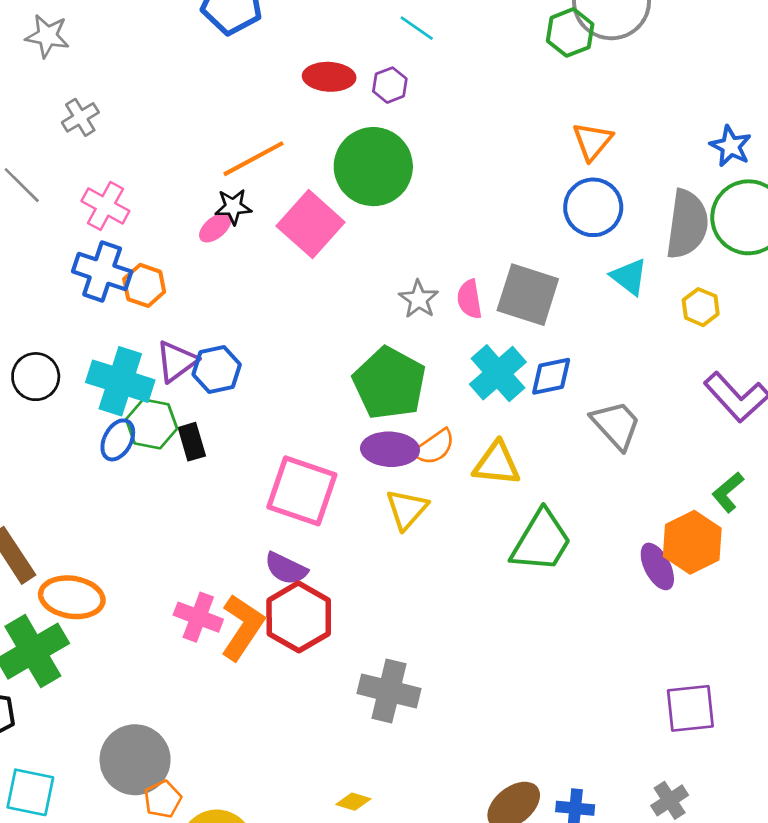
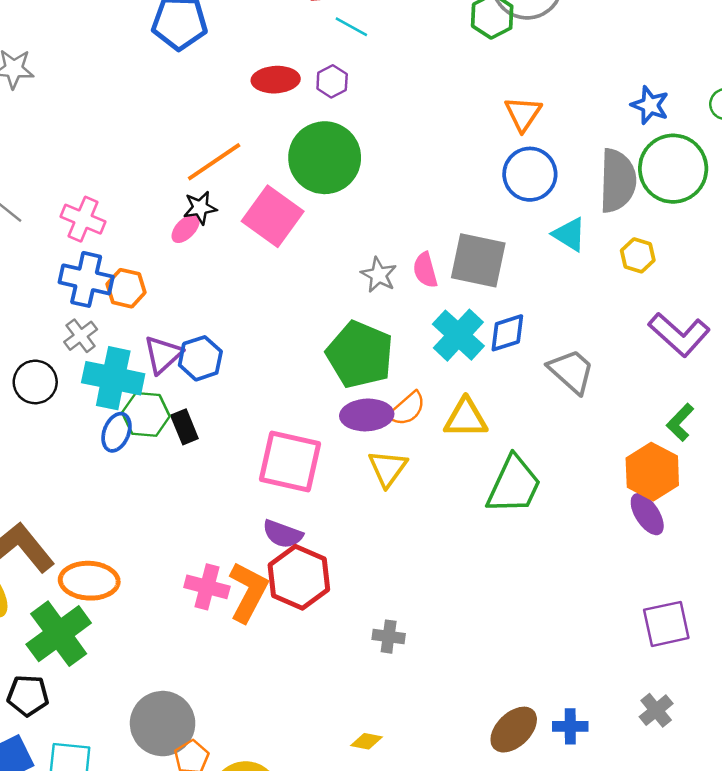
gray cross: (80, 117) -> (81, 336), moved
purple ellipse: (657, 566) -> (647, 514), moved
gray cross: (389, 691) -> (389, 637), size x0.6

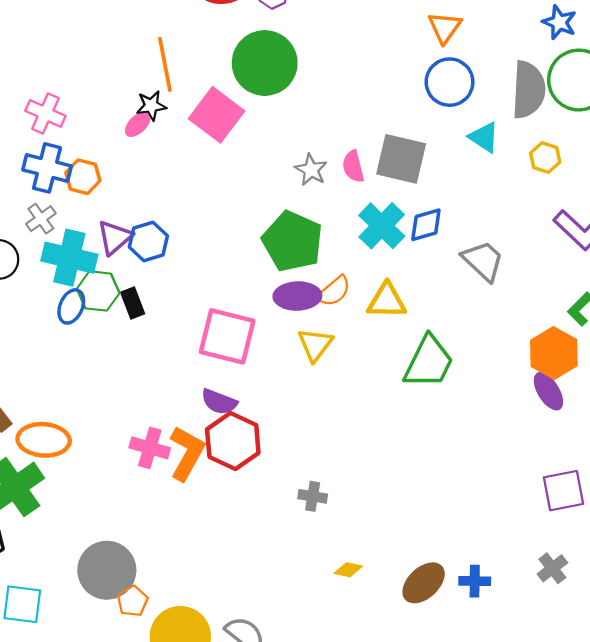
orange line: (214, 162) -> (165, 64), turned -68
yellow diamond: (367, 741) -> (348, 570), moved

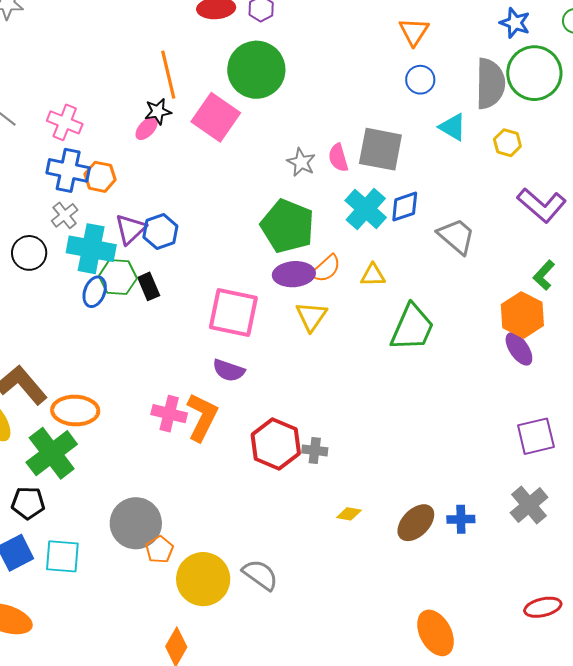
blue circle: (450, 82) -> (420, 80), size x0.7
yellow triangle: (387, 301) -> (373, 275), size x0.7
red hexagon: (233, 441) -> (276, 444), moved
gray cross: (552, 568) -> (529, 505), size x1.4

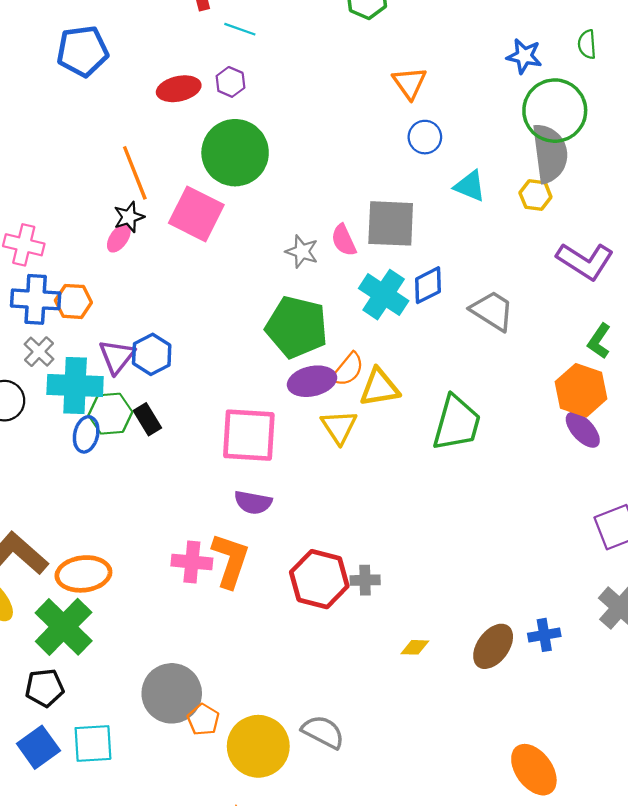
gray semicircle: (490, 84) -> (550, 153), moved
yellow triangle: (373, 275) -> (379, 388), moved, size x1.4

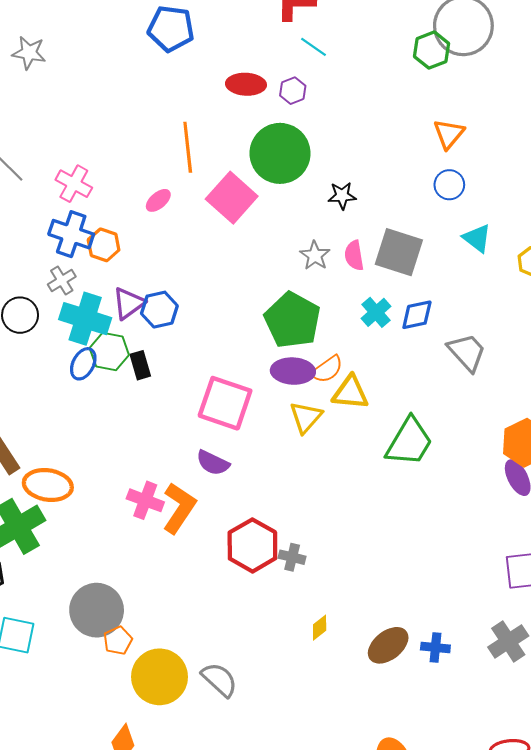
black star: (129, 217) -> (342, 196), moved
cyan cross: (384, 295) -> (376, 312), size x0.7
yellow diamond: (415, 647) -> (320, 628), turned -55

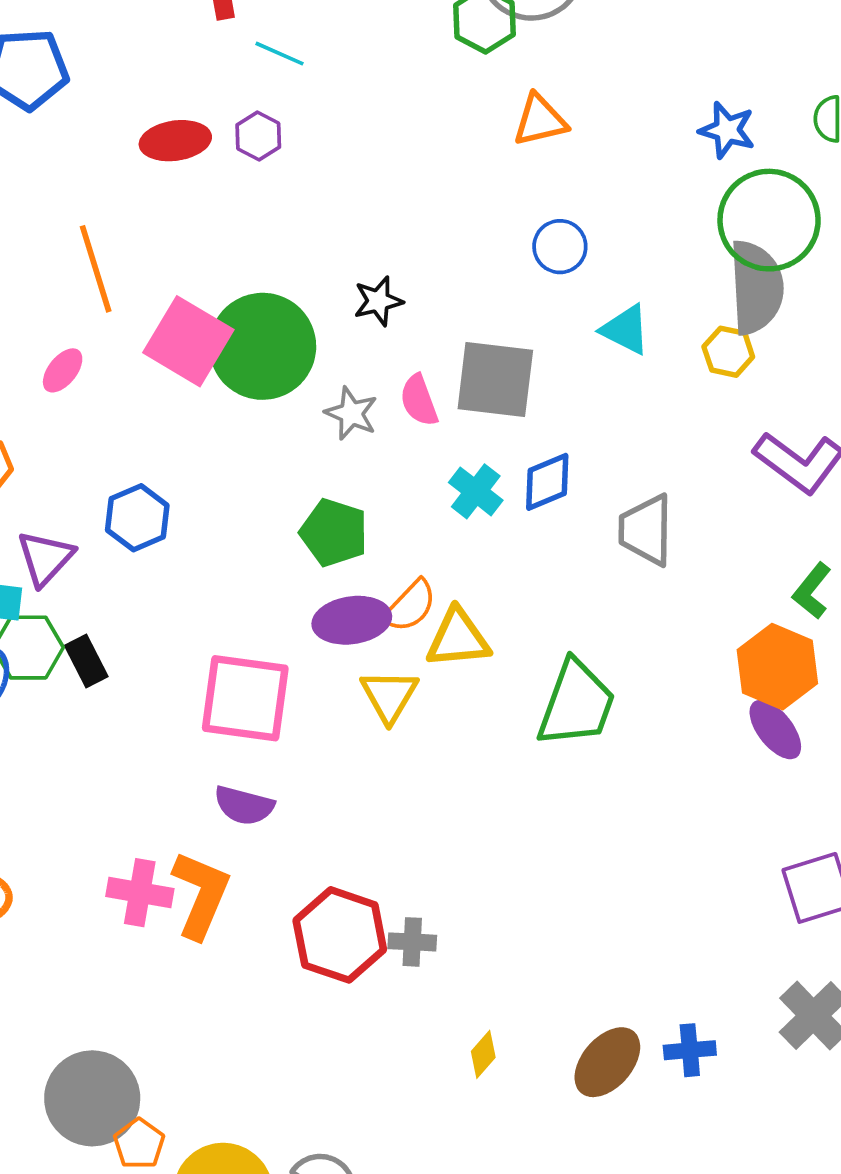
orange triangle: (449, 134) -> (540, 120), moved, turned 48
green circle: (280, 153) -> (263, 346), moved
blue hexagon: (159, 310) -> (137, 518), moved
green pentagon: (292, 320) -> (334, 533), size x0.7
gray trapezoid: (467, 352) -> (646, 530), turned -126

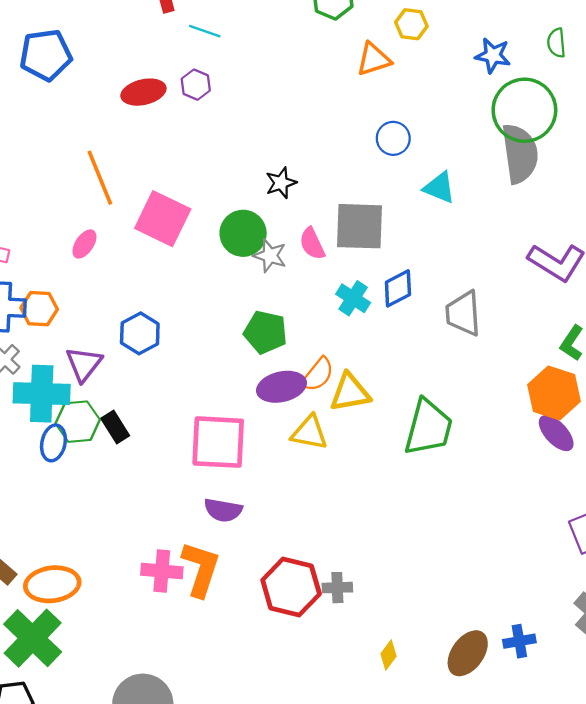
green circle: (263, 346) -> (243, 233), moved, size x0.7
yellow hexagon: (728, 352) -> (411, 24), moved
yellow triangle: (389, 696) -> (309, 433), turned -45

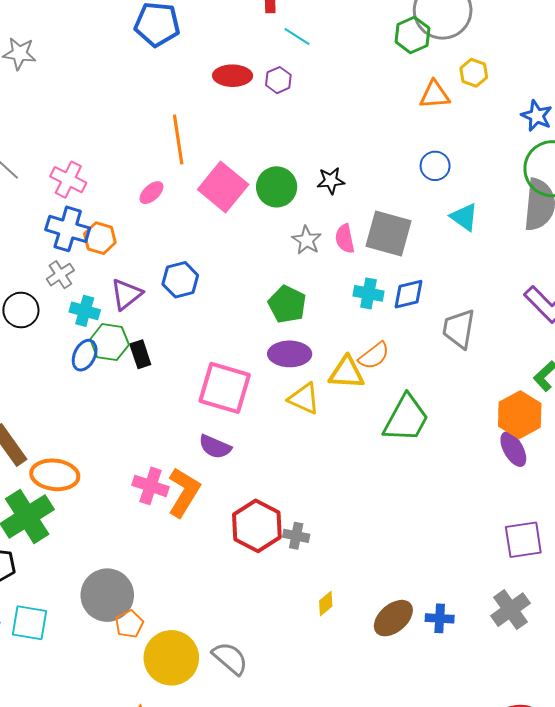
green circle: (243, 233) -> (277, 187), moved
cyan cross: (353, 298) -> (368, 293), turned -36
orange semicircle: (318, 374) -> (374, 356), moved
cyan cross: (42, 394) -> (85, 311), size x0.6

